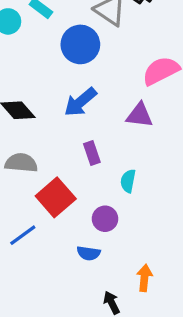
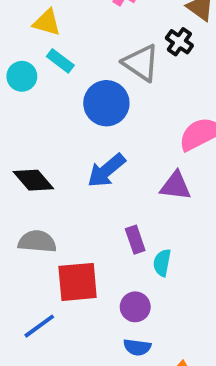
purple rectangle: (92, 153) -> (135, 240), moved
red square: (56, 197) -> (78, 282), turned 36
blue semicircle: (89, 253) -> (137, 347), moved

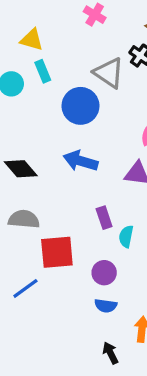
cyan rectangle: (60, 61) -> (43, 71), turned 30
blue arrow: (106, 170) -> (81, 161), turned 56

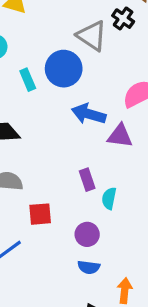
cyan rectangle: (43, 71) -> (28, 80), moved
blue arrow: (81, 161) -> (89, 114), moved
red square: (57, 252) -> (40, 214), size x0.7

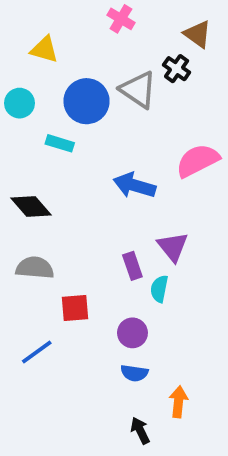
blue circle: (64, 69) -> (87, 101), moved
cyan rectangle: (28, 80) -> (60, 143), turned -50
purple triangle: (120, 136) -> (173, 247), moved, turned 44

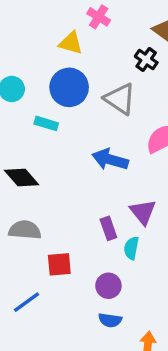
yellow triangle: (44, 49) -> (71, 43), moved
gray triangle: (138, 90) -> (120, 99), moved

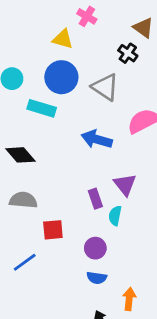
cyan rectangle: (46, 123) -> (42, 108), size x1.4

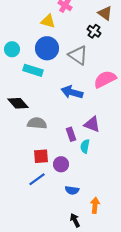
purple triangle: (125, 185) -> (92, 124), turned -30
gray semicircle: (23, 200) -> (37, 123), moved
purple circle: (95, 248) -> (61, 164), moved
blue line: (25, 262) -> (37, 179), moved

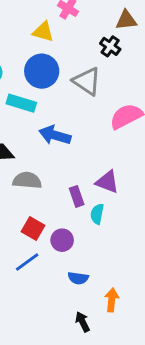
brown triangle: (105, 13) -> (126, 20), turned -42
blue arrow: (72, 92) -> (55, 135), moved
red square: (41, 156) -> (33, 228), turned 35

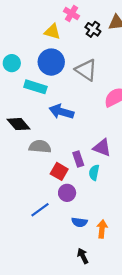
black cross: (110, 46) -> (93, 29), moved
red square: (33, 228) -> (59, 171), moved
orange arrow: (112, 300) -> (102, 229), moved

